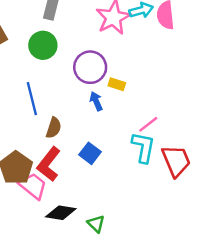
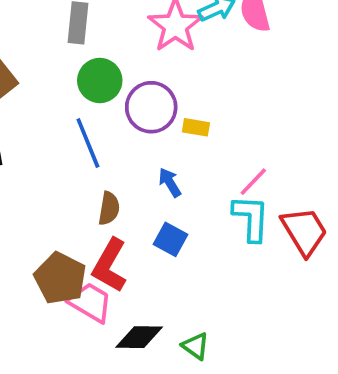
green circle: (43, 45) -> (100, 81), moved
blue line: (32, 99) -> (88, 143), moved
blue arrow: (96, 101) -> (170, 182), moved

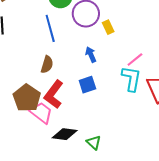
yellow rectangle: (196, 127) -> (108, 27), turned 48
brown semicircle: (109, 208) -> (47, 65), moved
blue square: (170, 239) -> (87, 85), turned 36

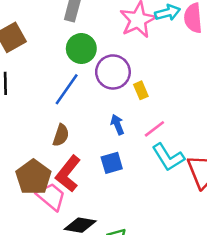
blue line: (50, 28) -> (67, 89), turned 48
pink line: (135, 60) -> (154, 129), moved
cyan L-shape: (131, 79) -> (168, 157), turned 136

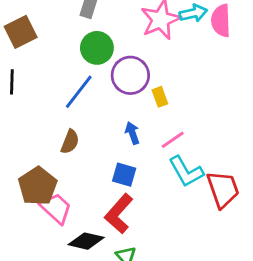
blue square: (112, 163) -> (124, 175), turned 30
red L-shape: (68, 174) -> (119, 214), moved

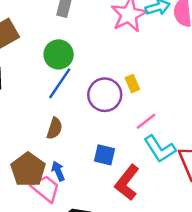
green circle: (97, 48) -> (59, 54), moved
purple circle: (130, 75) -> (105, 95), moved
blue arrow: (132, 133) -> (58, 171), moved
red L-shape: (119, 214) -> (127, 183), moved

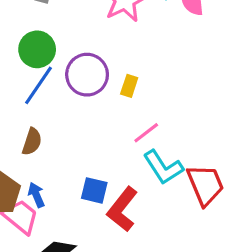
yellow rectangle: (132, 84) -> (129, 86), turned 42
purple circle: (105, 95) -> (87, 75), moved
blue square: (105, 155) -> (94, 190), moved

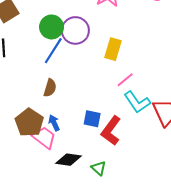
purple circle: (87, 75) -> (75, 30), moved
yellow rectangle: (129, 86) -> (113, 49), size x1.5

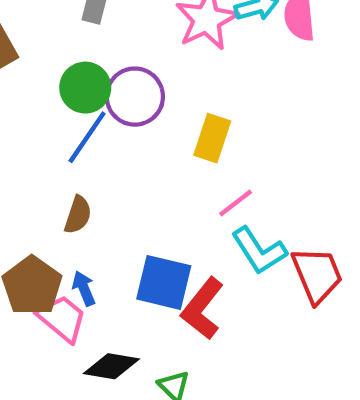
blue square: (92, 119) -> (164, 282), size x1.5

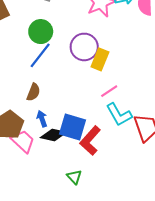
purple circle: (135, 97) -> (84, 47), moved
blue arrow: (84, 288) -> (42, 119), moved
black diamond: (111, 366) -> (53, 135), moved

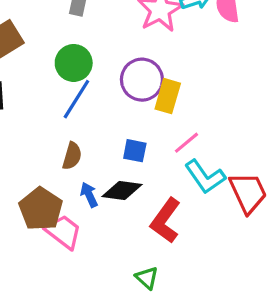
blue square: (73, 127) -> (135, 151), moved, size x0.6
black diamond: (53, 135) -> (122, 191), moved

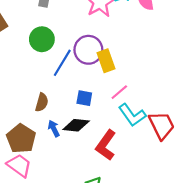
yellow rectangle: (168, 96) -> (106, 61), turned -35
blue line: (76, 99) -> (62, 63), moved
pink trapezoid: (64, 232) -> (19, 165), moved

